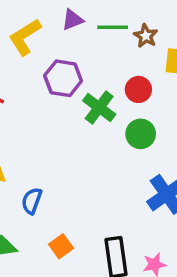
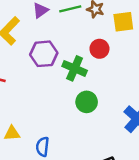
green circle: (141, 134) -> (87, 102), moved

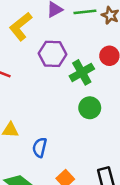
green cross: (75, 68) -> (82, 72), turned 30

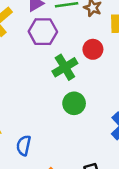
purple hexagon: (53, 54) -> (43, 32), moved

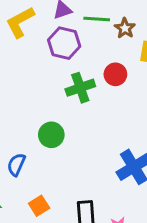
green circle: (74, 103) -> (51, 135), moved

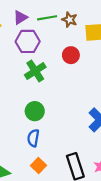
green cross: (80, 88) -> (35, 71), moved
blue semicircle: (16, 165) -> (33, 138), moved

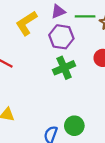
green circle: (35, 111) -> (74, 126), moved

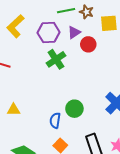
purple triangle: (58, 11) -> (74, 32), moved

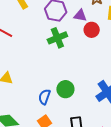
purple triangle: (74, 32) -> (80, 15), turned 32

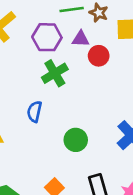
blue semicircle: (44, 97) -> (34, 112), moved

